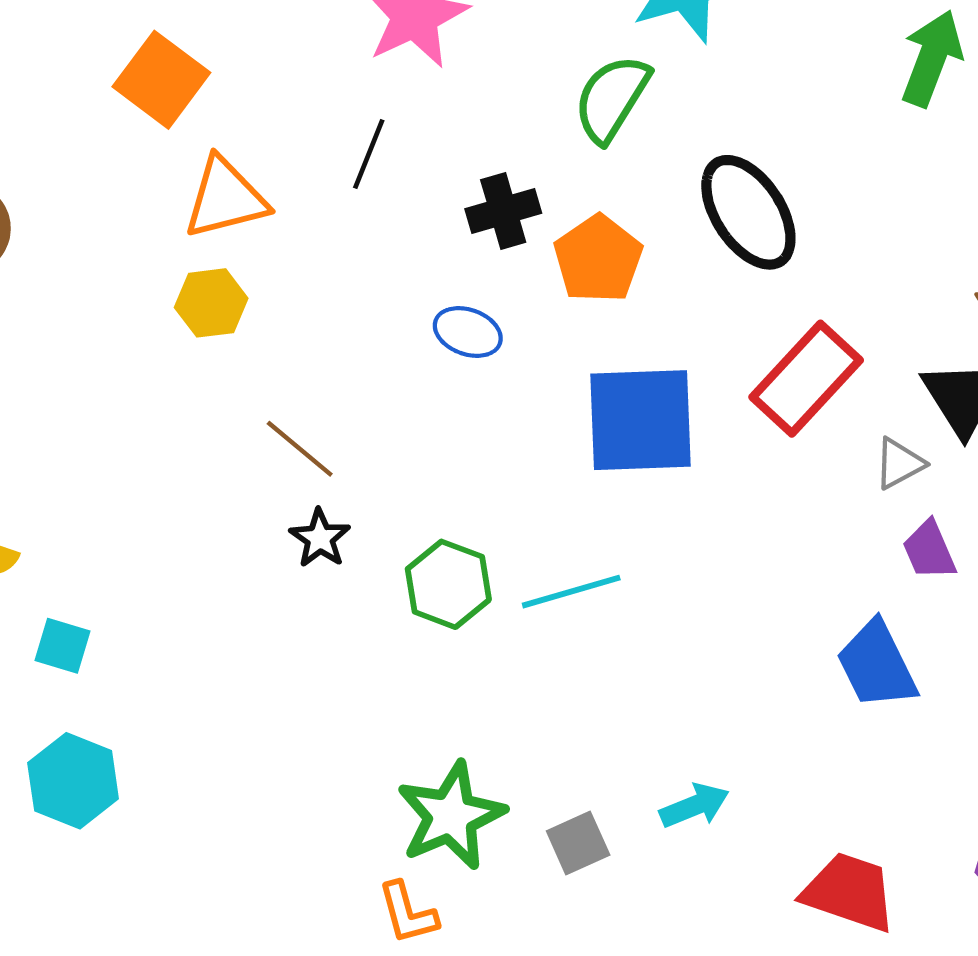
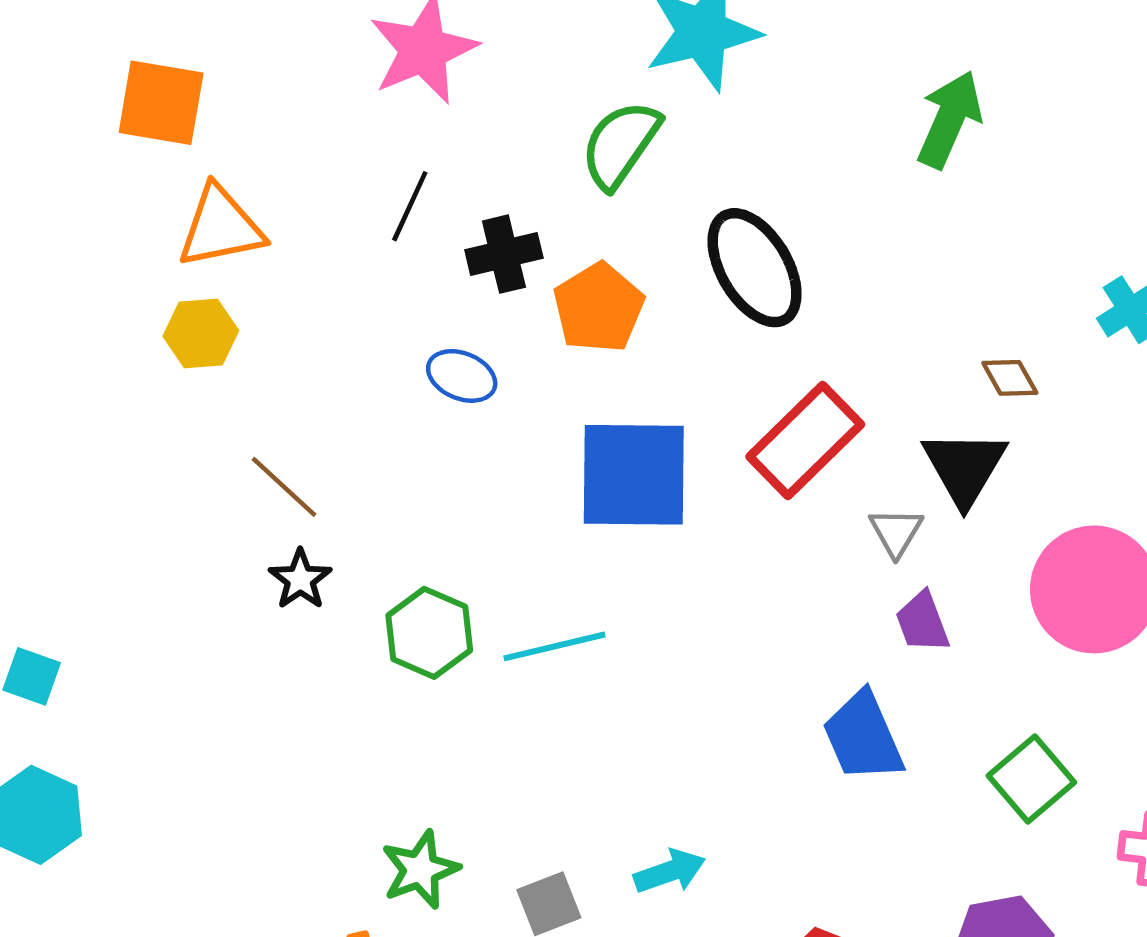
orange square: (161, 80) -> (161, 103), turned -30
black line: (369, 154) -> (410, 206), moved
gray triangle: (899, 464) -> (896, 532), turned -34
green star: (451, 816) -> (420, 870), size x0.7

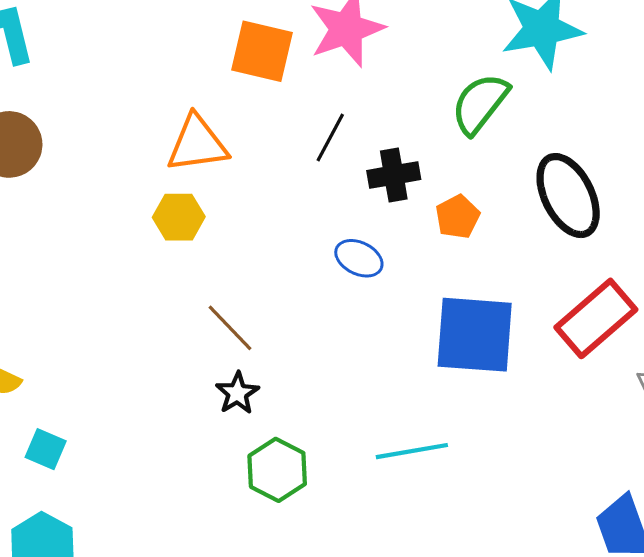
orange square: (161, 103) -> (262, 51), moved
orange pentagon: (599, 308) -> (457, 217), size x0.7
green hexagon: (429, 633) -> (277, 470), moved

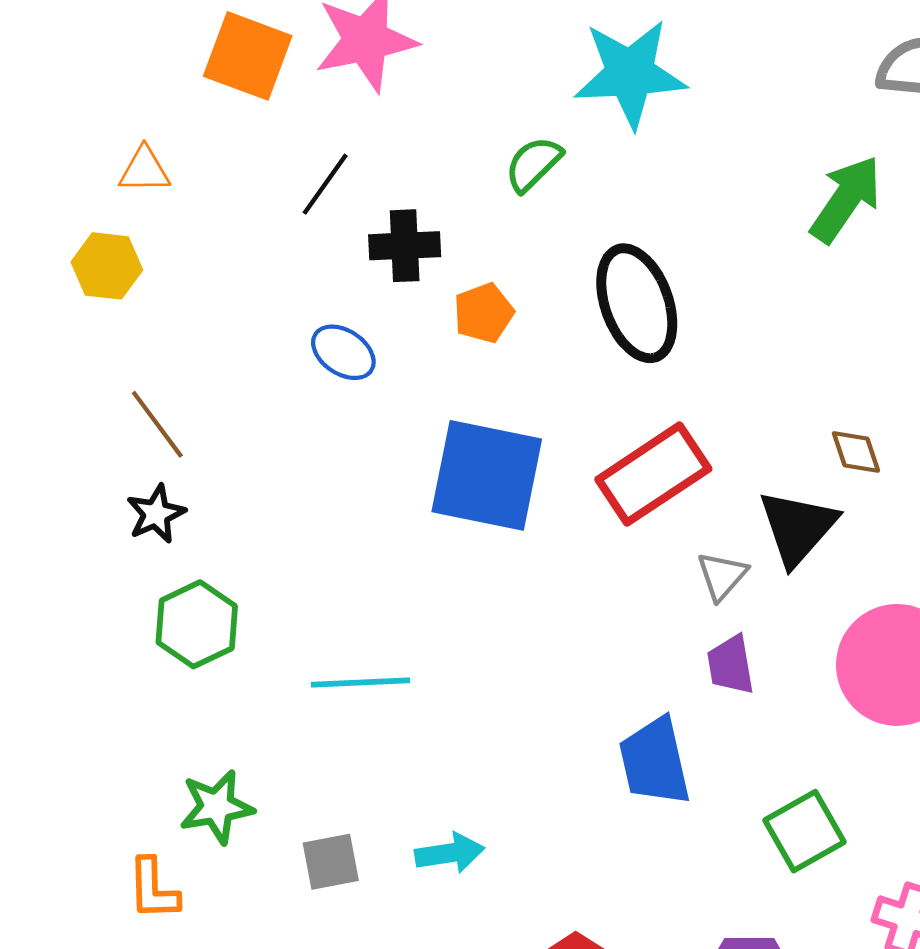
green semicircle: (480, 104) -> (533, 164), size x0.7
orange triangle: (197, 144) -> (144, 170), size x0.6
cyan line: (412, 451) -> (361, 682), moved

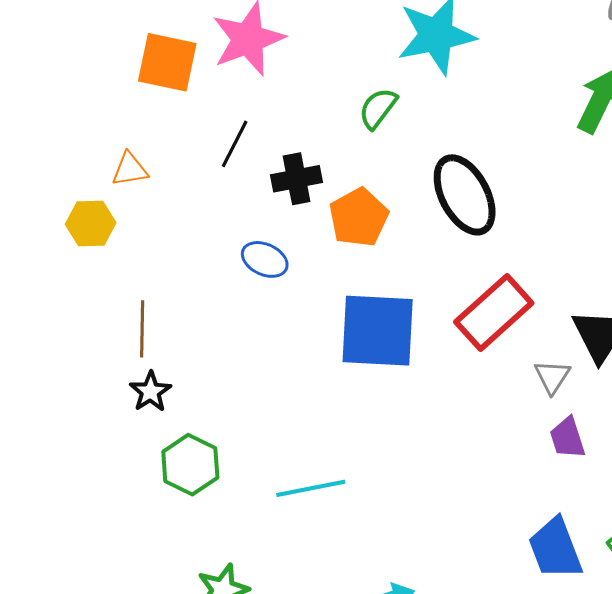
orange triangle: (144, 170) -> (130, 169), moved
orange pentagon: (484, 313) -> (359, 217), size x1.4
brown line: (157, 424) -> (142, 329), turned 46
blue trapezoid: (655, 762) -> (555, 549), moved

